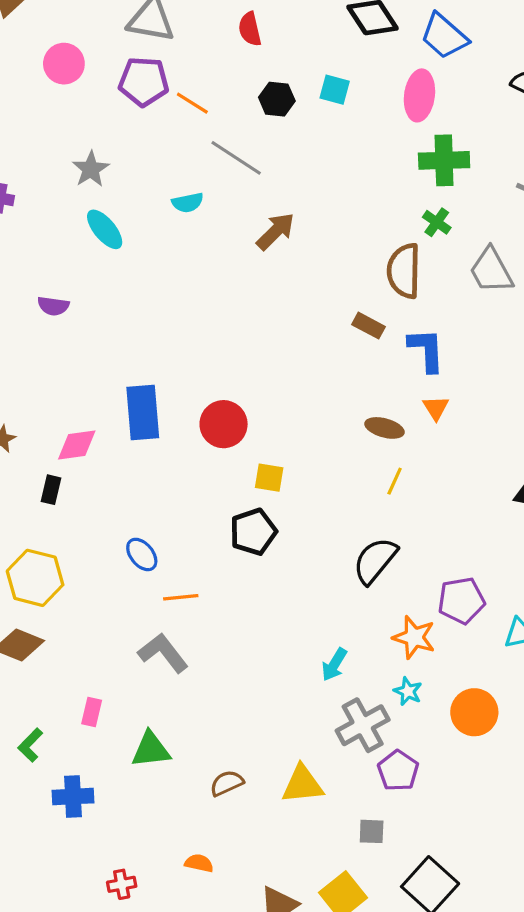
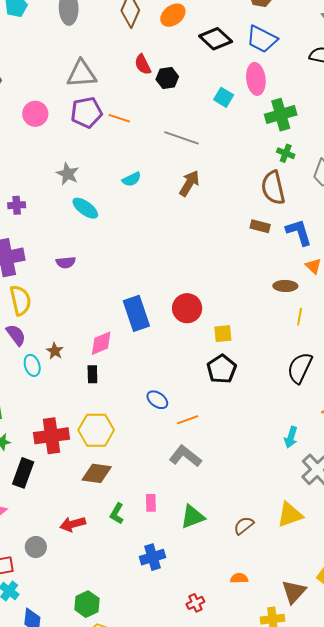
cyan square: (335, 90) -> (224, 97), moved, turned 30
black hexagon: (277, 99) -> (167, 78), moved
gray line: (236, 158) -> (182, 138), moved
green L-shape: (30, 745) -> (117, 514), moved

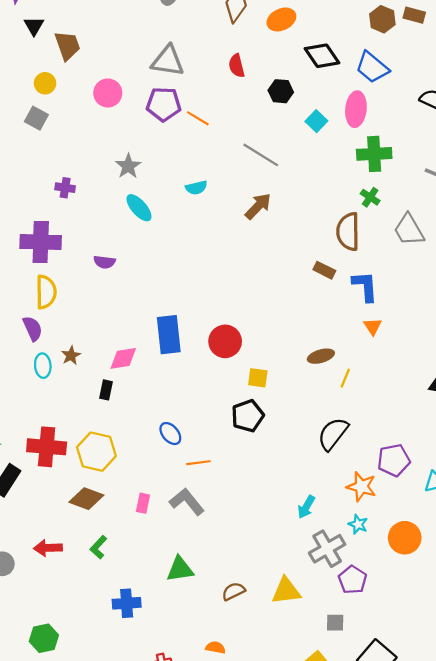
black hexagon: (167, 78) -> (281, 91), moved
brown ellipse: (285, 286) -> (321, 356), moved, turned -30
pink rectangle: (151, 503) -> (143, 503), moved

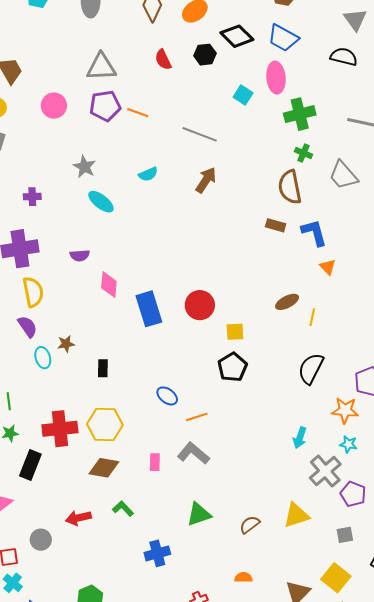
black hexagon: (281, 91) -> (205, 55), moved
brown star: (71, 356) -> (66, 344), turned 30
pink diamond: (123, 358) -> (109, 285), moved, turned -64
green L-shape: (98, 547) -> (123, 509), turned 105

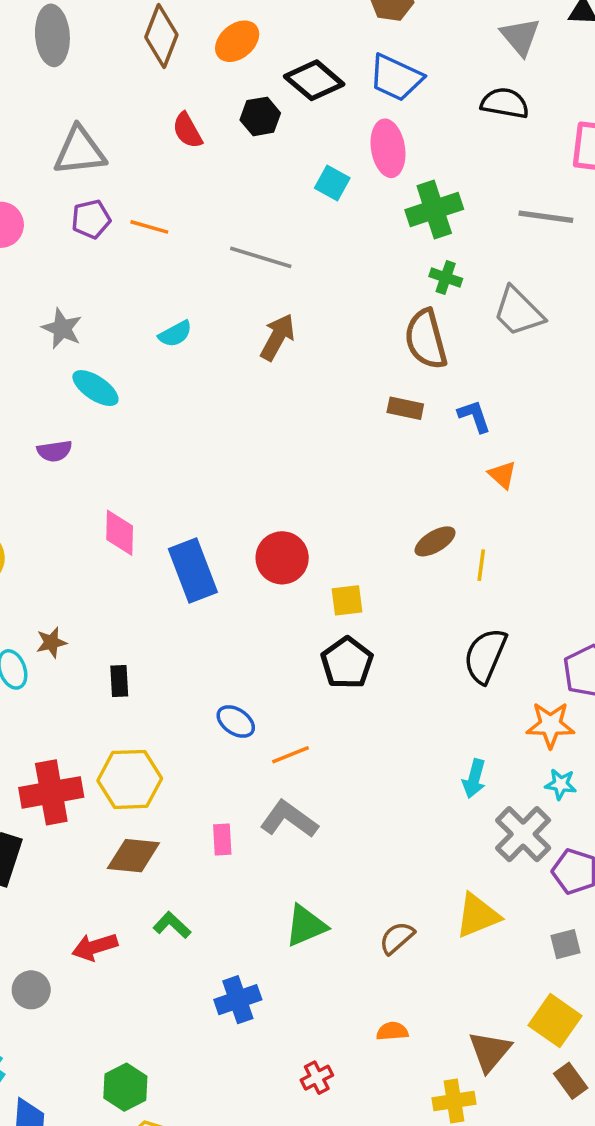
purple pentagon: (105, 106) -> (91, 219), size x0.7
blue L-shape: (314, 233) -> (474, 416), size x0.7
purple semicircle: (80, 255) -> (54, 451), moved

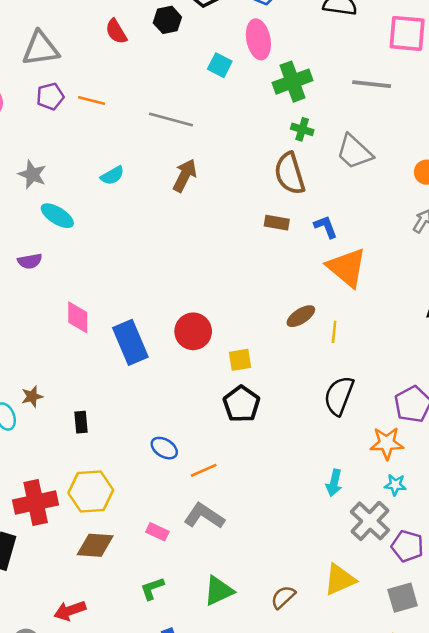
orange triangle: (502, 475) -> (347, 267), size x2.0
pink rectangle: (222, 839) -> (157, 532), turned -60
green L-shape: (172, 925) -> (152, 588), moved, turned -60
gray square: (566, 944) -> (403, 598), size x1.4

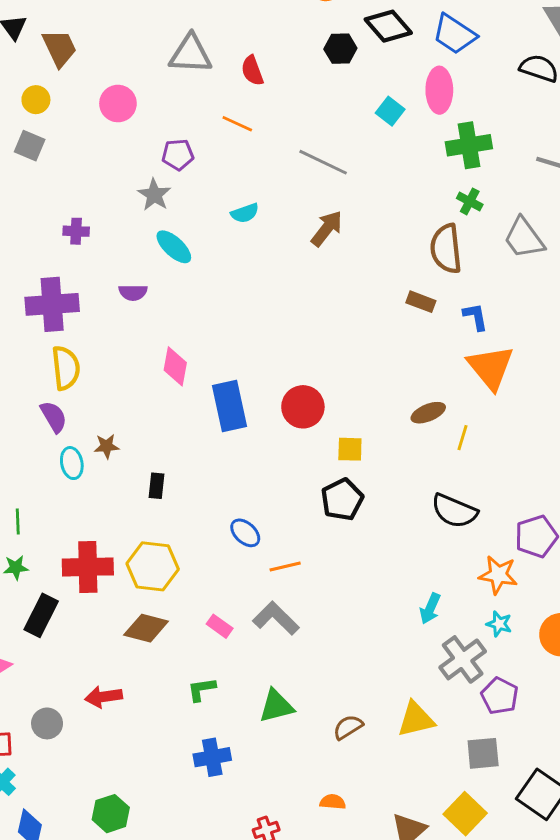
red semicircle: (116, 31) -> (252, 71), moved
purple pentagon: (50, 96) -> (178, 155), moved
black semicircle: (339, 396) -> (454, 511), turned -99

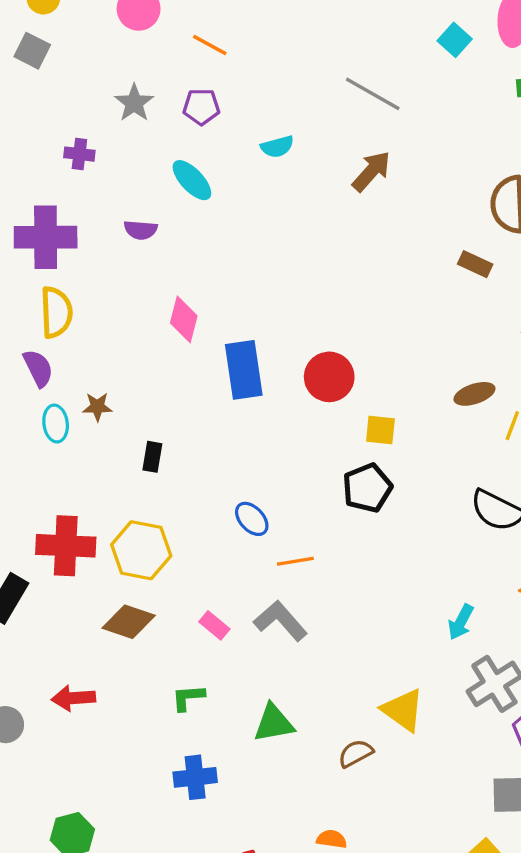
orange line: (237, 124) -> (210, 45), moved
purple pentagon: (178, 155) -> (201, 107), moved
gray star: (154, 195) -> (134, 103), moved
yellow triangle: (416, 719) -> (403, 710), moved, turned 45

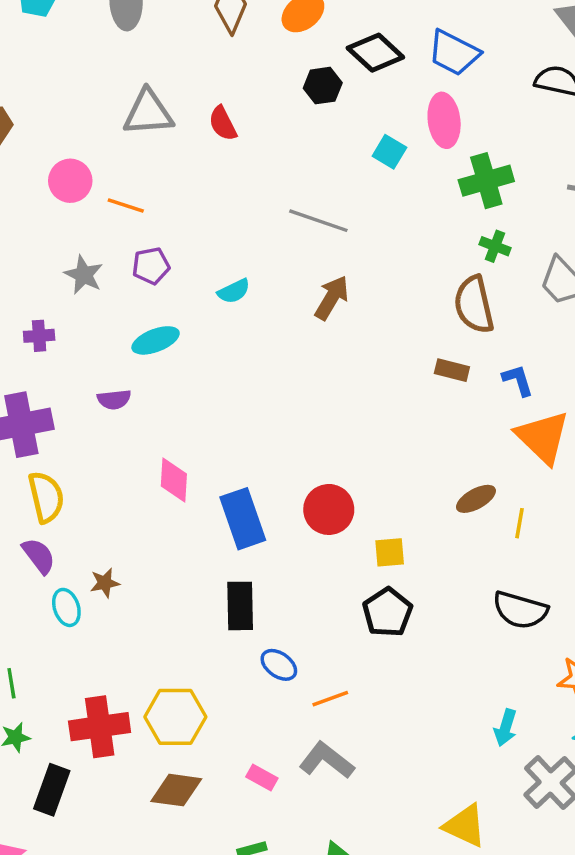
orange line: (210, 45) -> (126, 206), moved
cyan ellipse: (192, 180) -> (156, 340), turned -57
black rectangle: (152, 457) -> (240, 606), moved, size x1.6

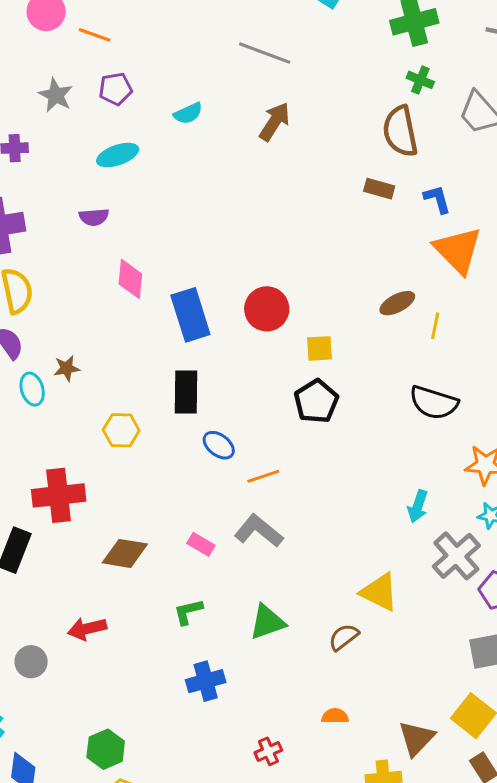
purple semicircle: (114, 399) -> (94, 217), moved
yellow hexagon: (175, 717) -> (121, 430), moved, size x0.7

